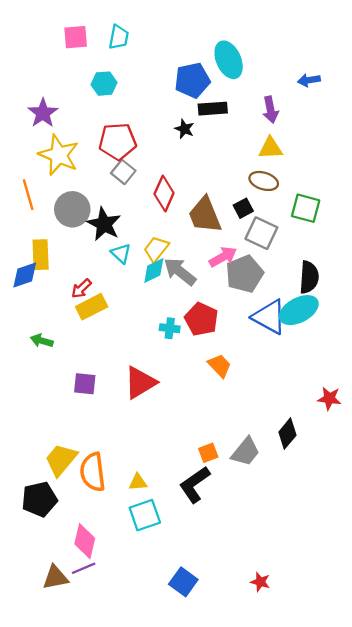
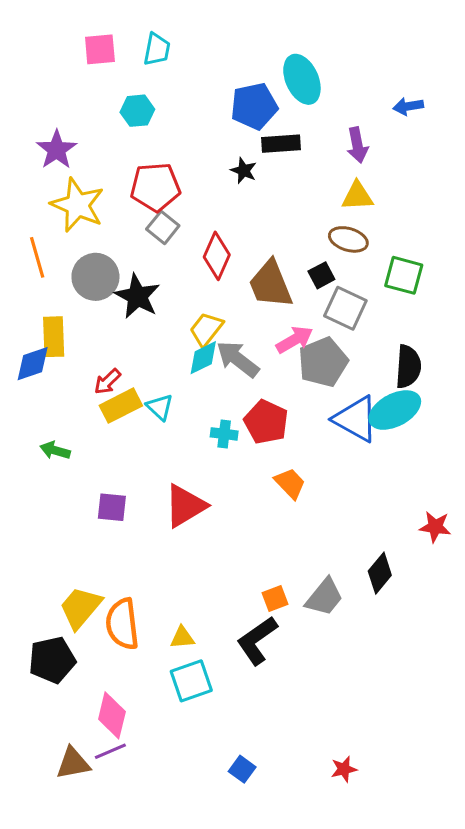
cyan triangle: (121, 253) -> (160, 407), moved
blue square: (183, 582) -> (242, 769), size x0.7
red star: (260, 582) -> (344, 769), turned -30

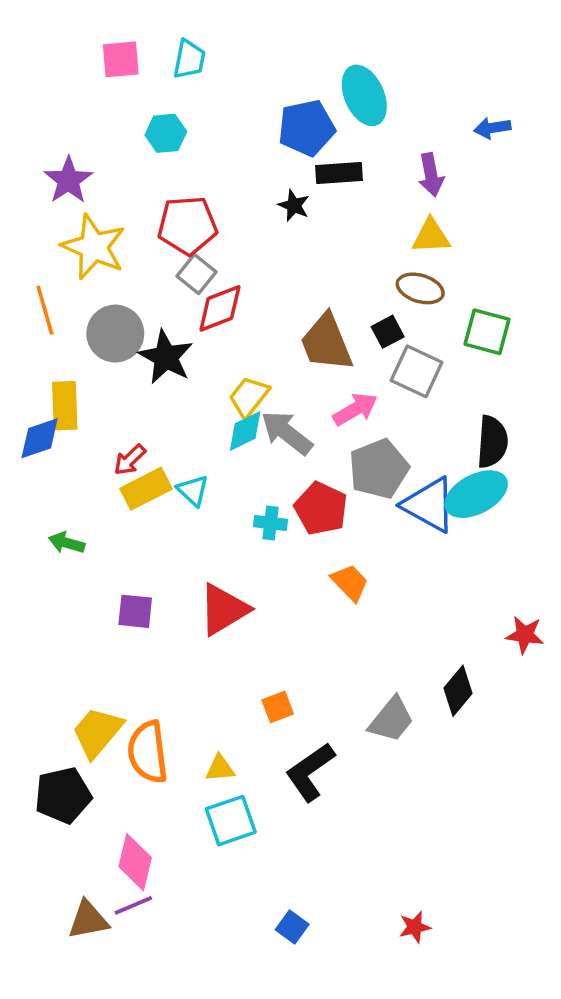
red diamond: (217, 256) -> (220, 308), moved, turned 45
gray pentagon: (323, 362) -> (379, 469), moved
orange square: (275, 599) -> (278, 707), moved

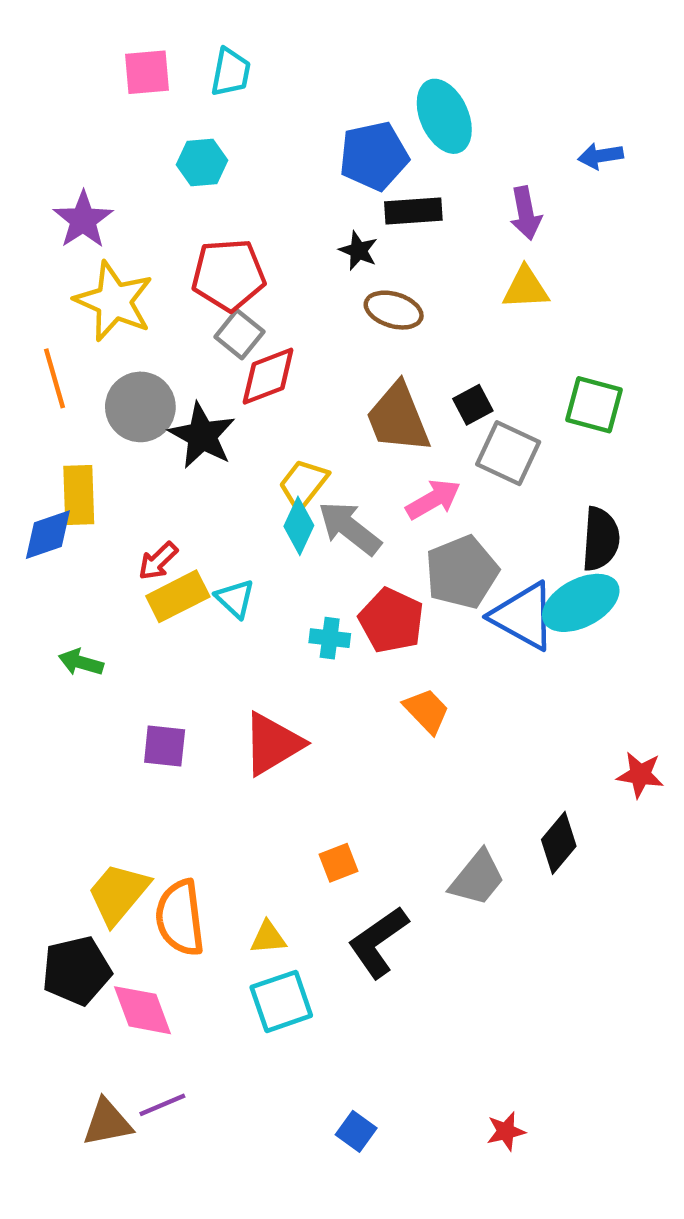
brown ellipse: (420, 288) -> (394, 310), moved
cyan diamond: (245, 431) -> (299, 526), turned -39
pink diamond: (135, 862) -> (143, 1010), moved, turned -34

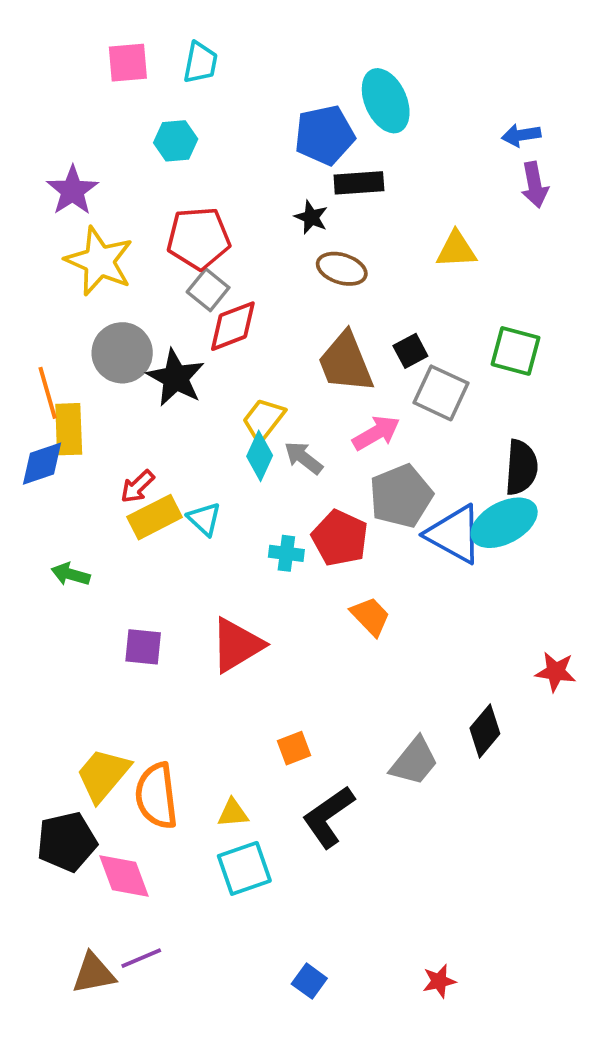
purple arrow: (526, 213) -> (535, 185), moved
orange line: (54, 378) -> (48, 393), moved
gray arrow: (350, 528) -> (304, 458), size x0.7

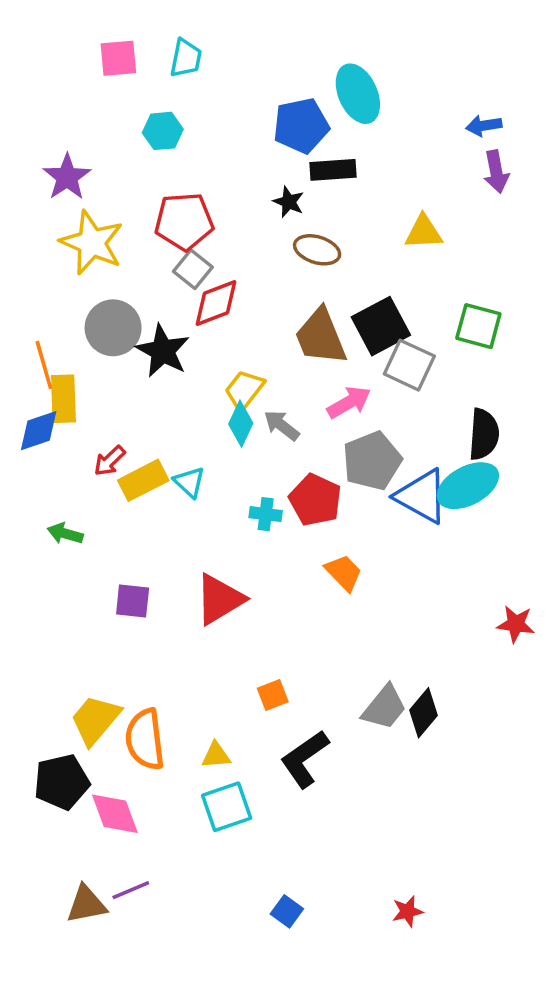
black square: (410, 351) -> (381, 326), size x1.8
red arrow: (137, 486) -> (110, 461), moved
black diamond: (485, 731) -> (423, 713), moved

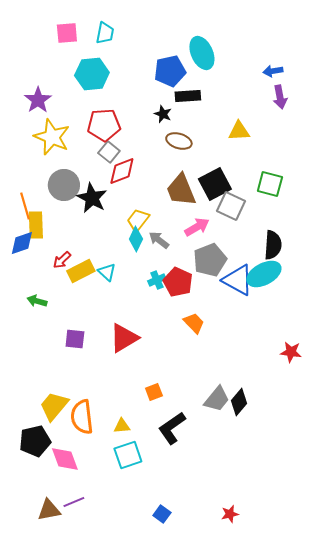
cyan hexagon: (163, 131) -> (92, 74), size x1.5
cyan cross: (266, 514) -> (157, 280), moved, turned -30

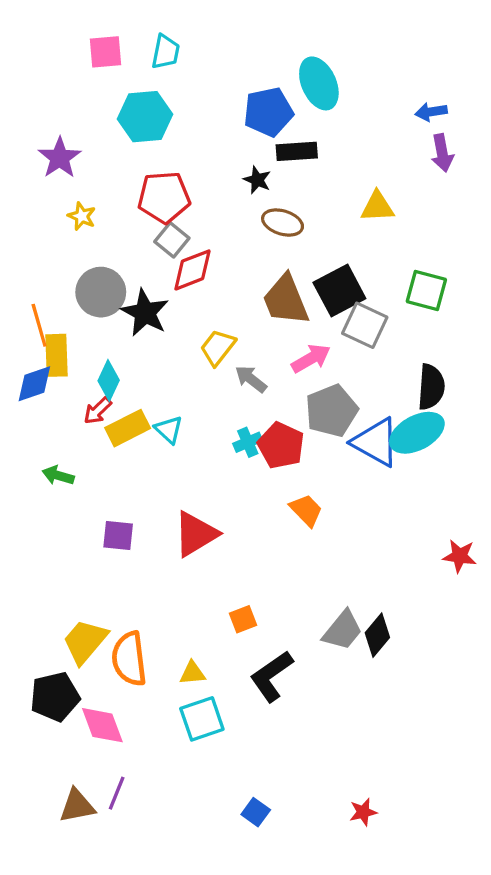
yellow star: (52, 137) -> (82, 216), size x0.5
cyan diamond: (136, 239) -> (109, 381), moved
purple line: (74, 502) -> (117, 793), turned -45

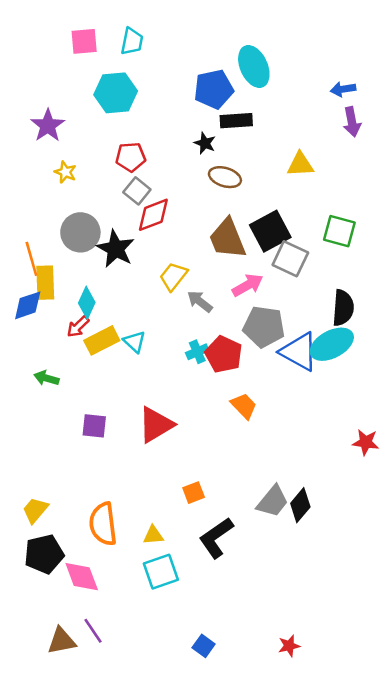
red pentagon: (164, 197) -> (131, 157), size x0.7
gray pentagon: (332, 411) -> (264, 327), turned 30
yellow trapezoid: (85, 641) -> (35, 510), moved, size x0.7
purple line: (117, 793) -> (93, 631), turned -56

